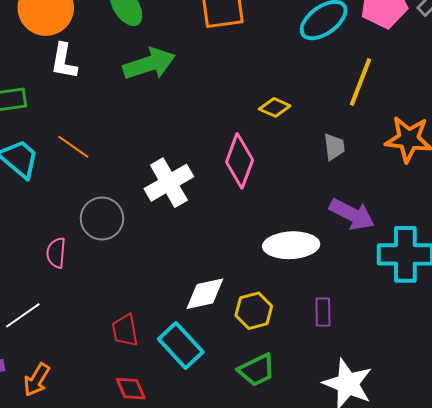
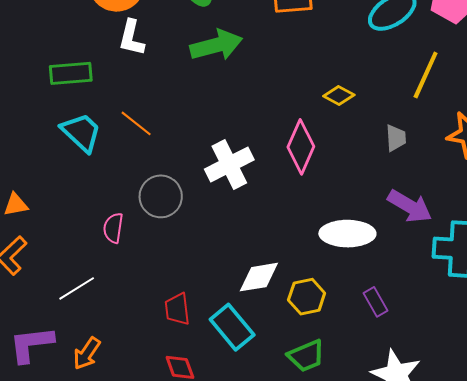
purple rectangle: (323, 312) -> (375, 302), turned -32

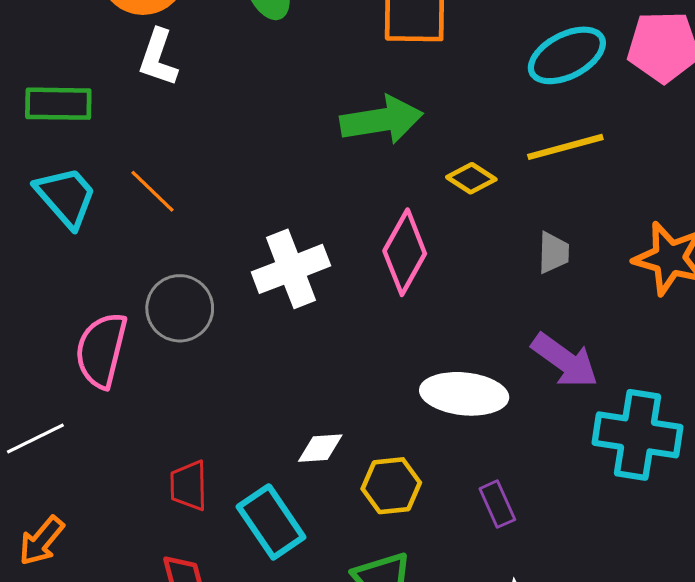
green arrow: (216, 45) -> (382, 120), moved
yellow line: (426, 75) -> (565, 147), moved, turned 45
pink semicircle: (113, 228) -> (101, 350), size x1.6
white diamond: (259, 277) -> (320, 448), size x0.7

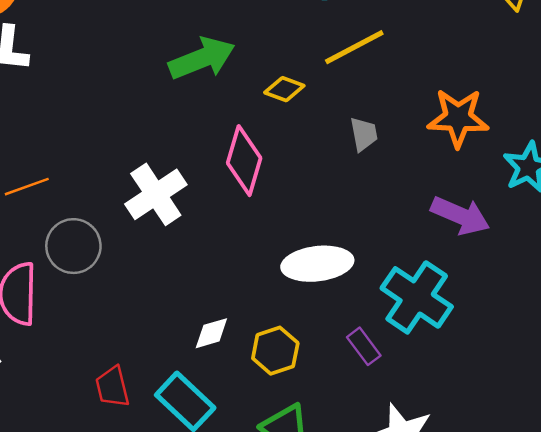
orange line: (152, 191) -> (27, 187), moved, turned -51
purple arrow: (565, 361) -> (460, 216), moved
cyan cross: (637, 435) -> (417, 297), moved, turned 38

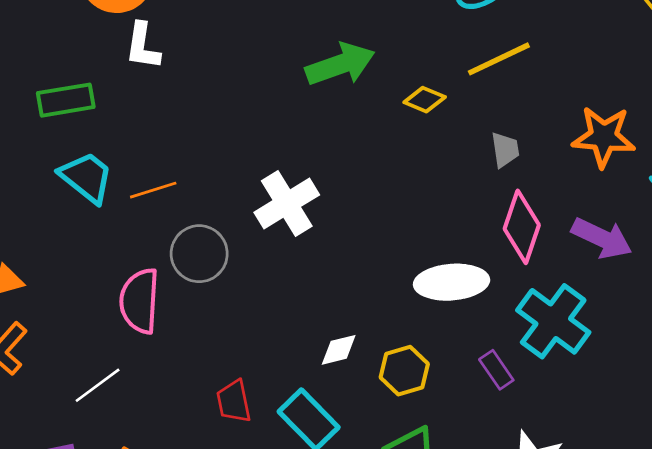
pink diamond: (244, 161) -> (522, 227), moved

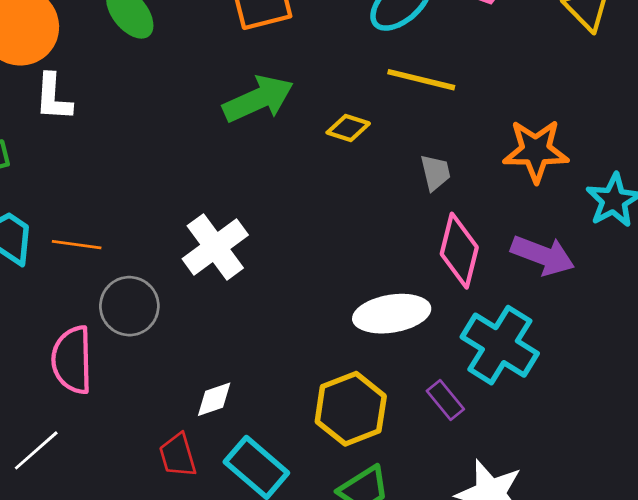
yellow line: (499, 59) -> (421, 80), turned 44
orange line: (153, 190) -> (77, 245), turned 30
white diamond: (339, 350) -> (214, 399), moved
yellow hexagon: (404, 371) -> (351, 409), size x1.4

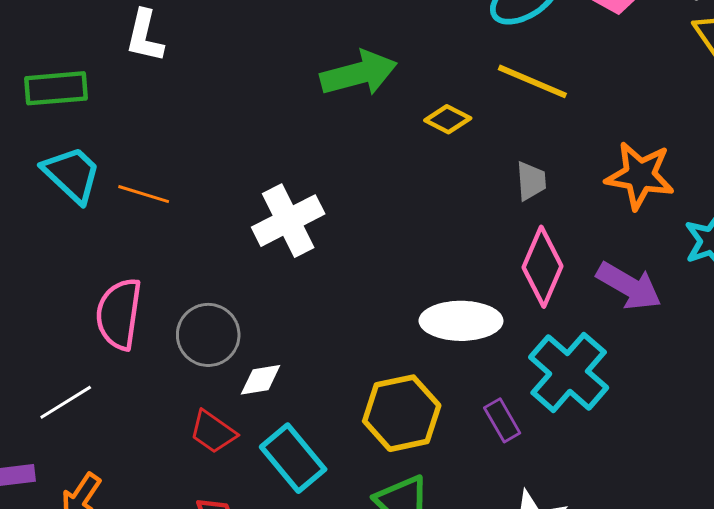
gray circle: (129, 306) -> (208, 335), moved
red trapezoid: (178, 455) -> (213, 432), turned -48

